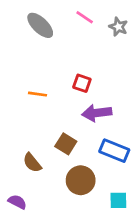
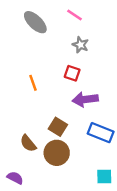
gray star: (118, 27) -> (80, 45), moved
orange line: (38, 94) -> (33, 83), turned 63
brown circle: (81, 180) -> (57, 153), moved

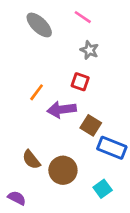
orange line: (33, 83) -> (37, 92), turned 56
purple arrow: (85, 99) -> (62, 109), moved
brown square: (58, 127) -> (91, 125), moved
cyan square: (104, 177) -> (103, 189), moved, turned -35

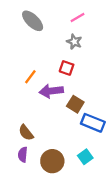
pink line: (83, 17) -> (78, 18), moved, turned -64
brown circle: (63, 170) -> (52, 161), moved
purple semicircle: (17, 198) -> (23, 155), moved, turned -112

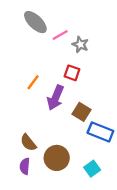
pink line: (78, 18) -> (60, 35), moved
purple arrow: (51, 91) -> (56, 98), turned -60
brown circle: (52, 161) -> (57, 158), moved

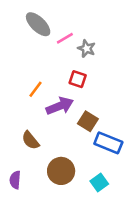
purple arrow: (56, 98) -> (60, 106), turned -135
brown semicircle: (28, 143) -> (30, 140), moved
purple semicircle: (25, 166) -> (15, 180), moved

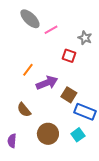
gray star: (87, 48) -> (85, 38), moved
red square: (78, 79) -> (69, 56), moved
cyan square: (99, 182) -> (78, 135), moved

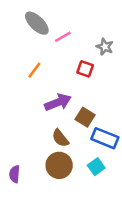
orange line: (28, 70) -> (34, 70), moved
brown semicircle: (24, 110) -> (60, 138), moved

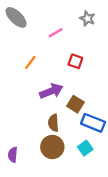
gray ellipse: (37, 23) -> (16, 17), moved
gray star: (105, 47) -> (87, 19), moved
brown semicircle: (60, 138) -> (53, 123), turned 35

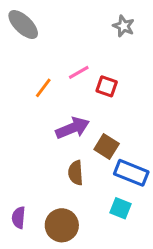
pink line: (56, 33) -> (79, 72), moved
brown circle: (52, 147) -> (62, 225), moved
cyan square: (85, 148) -> (120, 208), turned -32

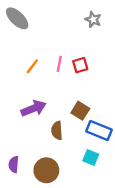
pink line: (79, 72) -> (59, 64), moved, turned -49
red square: (107, 86) -> (80, 65), turned -35
purple arrow: (73, 128) -> (34, 108), moved

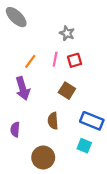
gray star: (93, 20) -> (67, 33), moved
purple arrow: (34, 108) -> (23, 88), moved, turned 95
brown square: (80, 111) -> (67, 91), moved
purple semicircle: (14, 164) -> (15, 129), moved

